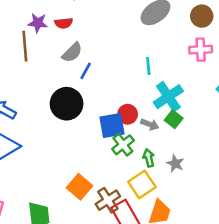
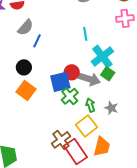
black circle: (67, 104) -> (24, 67), size x0.6
gray arrow: (150, 124) -> (89, 79), size x1.5
orange square: (80, 187) -> (26, 90), moved

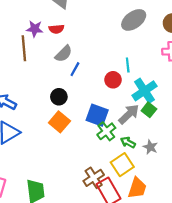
red circle: (72, 72) -> (113, 80), moved
gray arrow: (89, 79) -> (129, 114), turned -65
blue square: (60, 82) -> (97, 115), turned 30
green arrow: (90, 105) -> (128, 142), turned -48

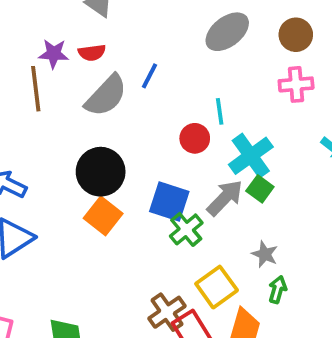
gray semicircle: (64, 54) -> (106, 96), size x1.4
blue line: (75, 69) -> (150, 76), moved
black circle: (59, 97) -> (101, 172), size x1.6
green arrow: (128, 142) -> (278, 290), moved, turned 80

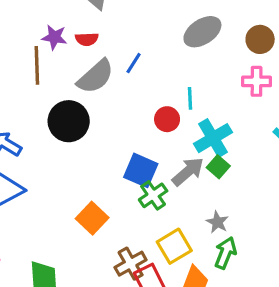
black circle: (101, 172) -> (69, 121), moved
orange square: (103, 216) -> (92, 218), moved
green arrow: (278, 290) -> (225, 253), size x1.4

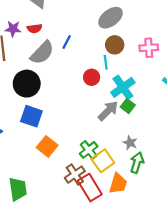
brown circle: (260, 39) -> (115, 45), moved
blue square: (141, 170) -> (31, 116), moved
green cross: (153, 195) -> (89, 150), moved

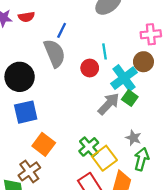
brown circle: (115, 45) -> (143, 62), moved
gray semicircle: (42, 53) -> (55, 53), moved, turned -65
blue square: (31, 116) -> (26, 112), turned -30
brown cross: (75, 175) -> (29, 171), moved

